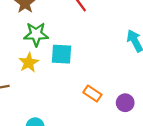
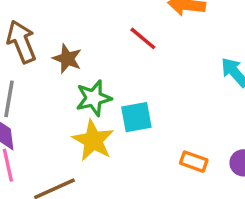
yellow star: (29, 63) -> (93, 140), size x1.4

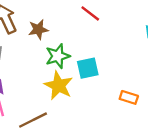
brown star: (67, 59) -> (38, 29), turned -30

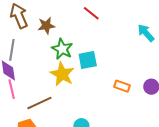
green star: (58, 56) -> (62, 49), turned -30

